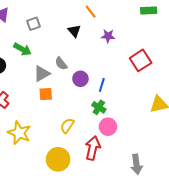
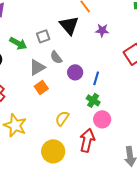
gray square: (34, 24) -> (43, 36), moved
black triangle: (74, 31) -> (69, 25), size x1.5
orange square: (46, 94) -> (41, 87), turned -32

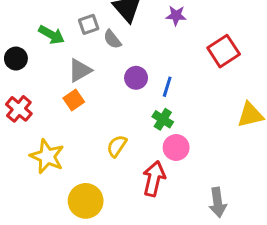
gray semicircle: (56, 57) -> (112, 39), moved
orange square: (41, 87) -> (74, 100), moved
yellow circle: (53, 151) -> (86, 201), moved

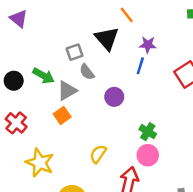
green arrow: (52, 35) -> (43, 76), moved
gray semicircle: (112, 39) -> (87, 72), moved
blue line: (167, 87) -> (140, 66), moved
green cross: (163, 119) -> (148, 132), moved

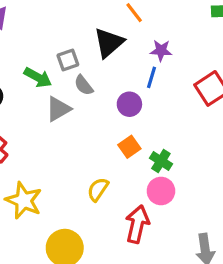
black triangle: (107, 38) -> (109, 43), turned 30
green arrow: (43, 76) -> (38, 77), moved
purple circle: (114, 97) -> (129, 104), moved
orange square: (62, 115) -> (129, 147), moved

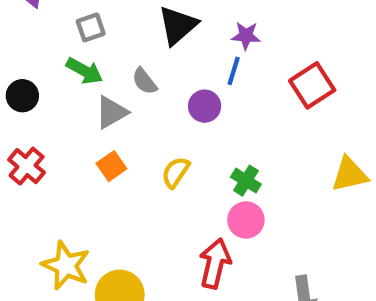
gray square: (68, 60) -> (91, 27), moved
orange square: (129, 147) -> (111, 166), moved
yellow semicircle: (98, 189) -> (176, 172), moved
yellow star: (24, 200) -> (66, 265), moved

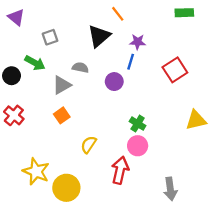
green arrow: (84, 71) -> (35, 63), moved
gray semicircle: (145, 81) -> (80, 68), turned 140
yellow semicircle: (176, 172) -> (89, 145), moved

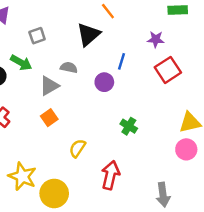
purple star: (138, 42) -> (156, 39), moved
pink circle: (138, 146) -> (186, 149), moved

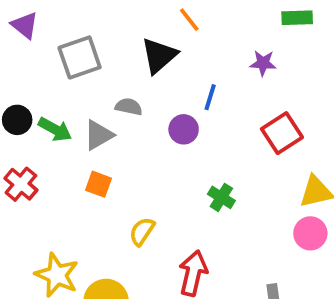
gray square: (37, 36) -> (80, 57), size x1.6
green arrow: (21, 63) -> (55, 129), moved
red square: (168, 70) -> (282, 133), moved
orange square: (49, 118) -> (98, 184), turned -35

